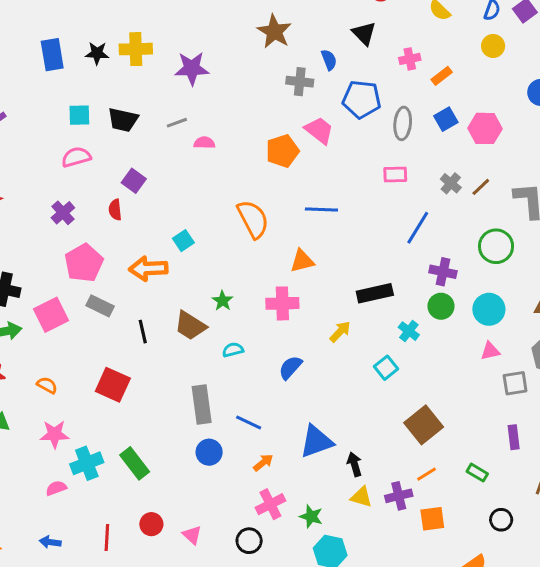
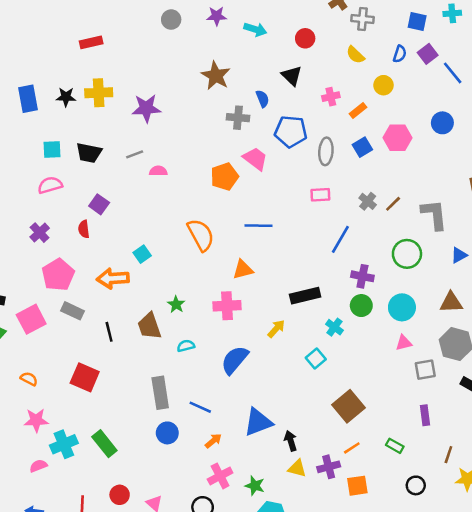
yellow circle: (493, 46) -> (383, 85), moved
pink hexagon: (485, 128) -> (397, 138), moved
brown trapezoid: (190, 326) -> (149, 326), turned 40
blue semicircle: (290, 367) -> (235, 360), size x1.4

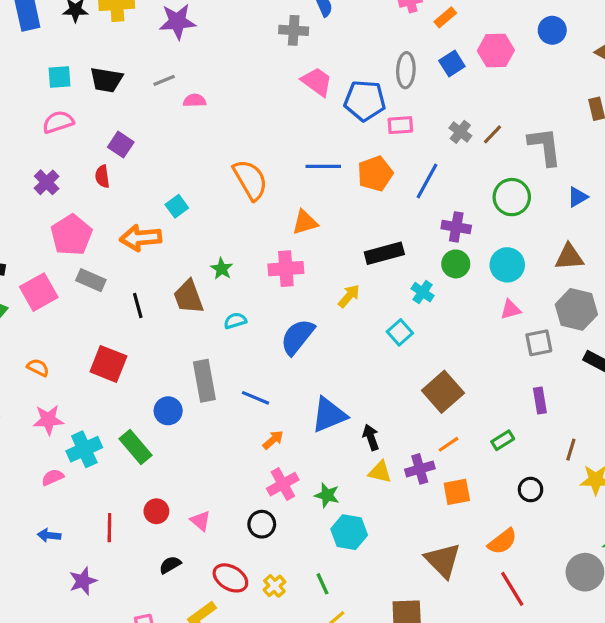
blue pentagon: (291, 132) -> (365, 101), moved
orange pentagon: (224, 177) -> (375, 174), moved
blue circle: (167, 433) -> (168, 411), moved
green rectangle: (395, 446) -> (503, 440), turned -60

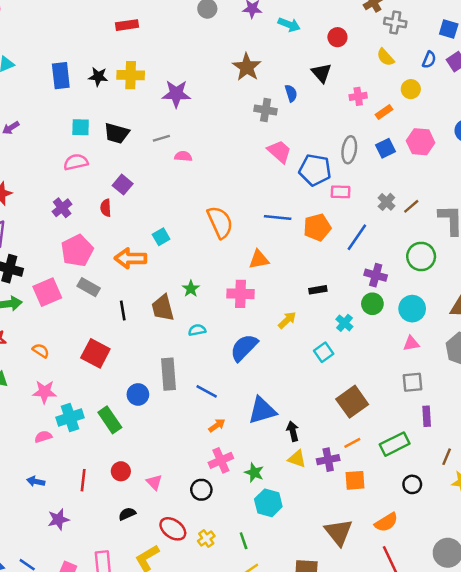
black rectangle: (384, 253) -> (318, 290), size x0.6
gray square: (539, 343) -> (413, 382), moved
green rectangle: (503, 440) -> (395, 444), size x1.6

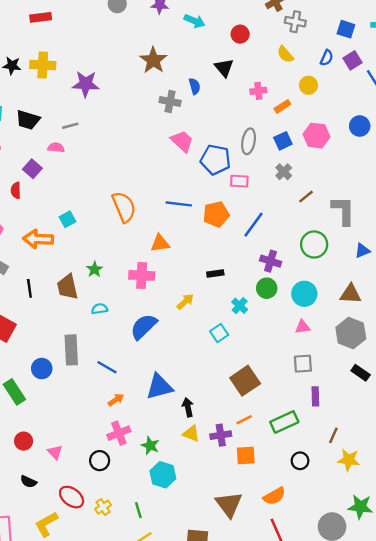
pink semicircle: (183, 156) -> (56, 148), moved
gray cross: (386, 202) -> (284, 172), moved
black semicircle: (127, 514) -> (28, 482), turned -133

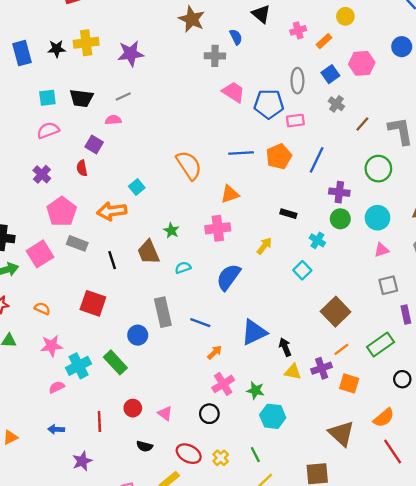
black rectangle: (215, 274) -> (288, 214), turned 35
orange square: (246, 455) -> (349, 383), turned 30

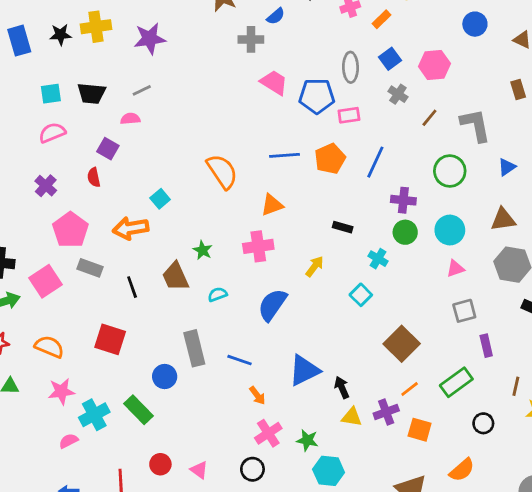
blue semicircle: (236, 37) -> (276, 16), turned 77
pink hexagon: (362, 63) -> (434, 65), moved
orange semicircle: (42, 308) -> (49, 347), size x1.5
orange arrow: (215, 352) -> (257, 395), turned 98

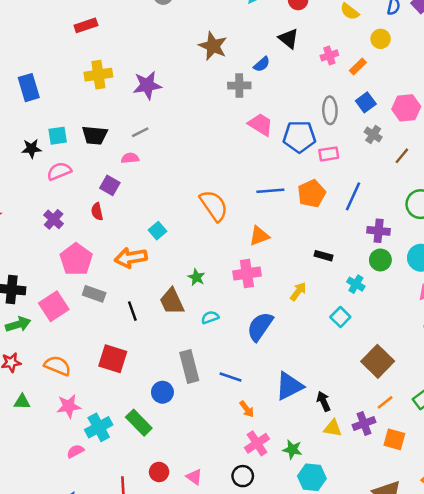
black star: (61, 35) -> (31, 149), moved

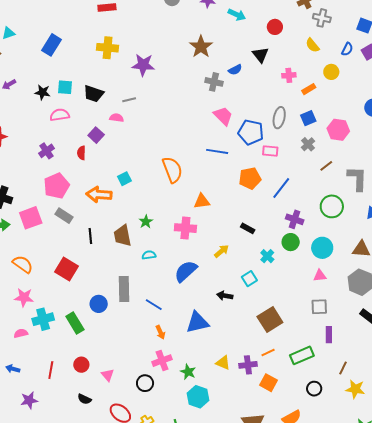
blue rectangle: (29, 88) -> (52, 45), turned 35
blue line: (270, 191) -> (217, 151), moved
black arrow: (324, 401) -> (225, 296), moved, turned -70

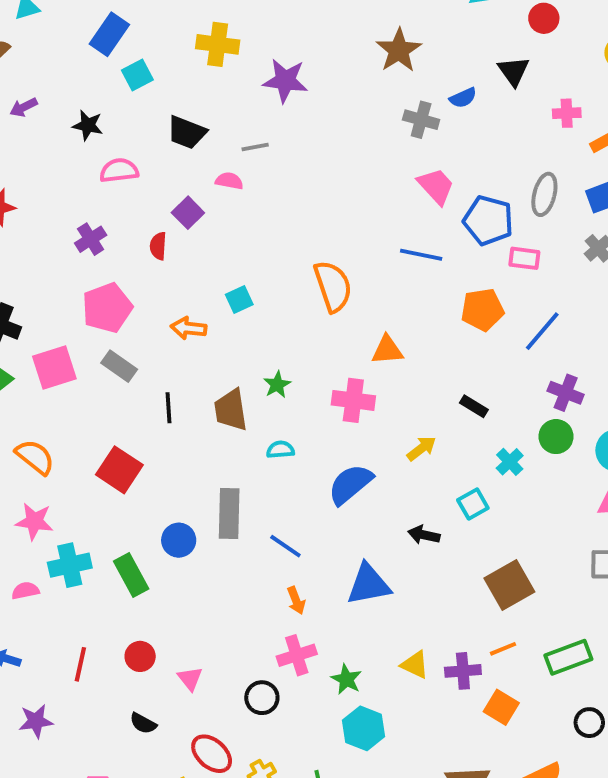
cyan square: (65, 87) -> (137, 75), moved, turned -35
orange arrow: (99, 195) -> (189, 328), size x0.7

